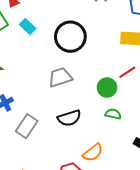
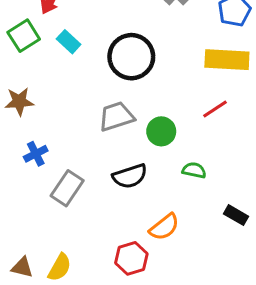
green circle: (107, 88) -> (161, 131), moved

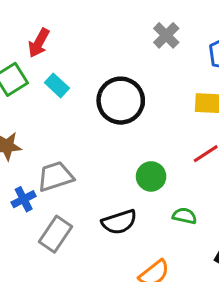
gray trapezoid: (116, 116) -> (55, 176), moved

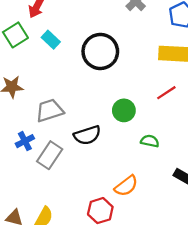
blue cross: (24, 199) -> (25, 141), moved
black semicircle: (119, 222) -> (87, 135), moved

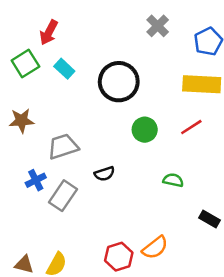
green circle: (124, 110) -> (145, 130), moved
black semicircle: (87, 135) -> (104, 174), size x0.7
orange semicircle: (126, 186) -> (155, 248), moved

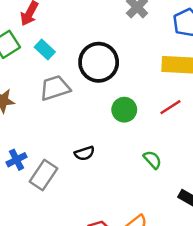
gray trapezoid: (63, 146) -> (55, 88), moved
green semicircle: (173, 180) -> (152, 160), turned 36

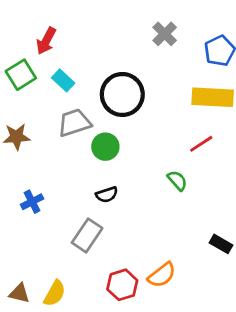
green circle: (124, 110) -> (105, 147), moved
green semicircle: (152, 160) -> (177, 180), moved
gray rectangle: (43, 175) -> (87, 235), moved

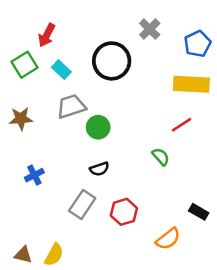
black circle: (122, 94) -> (112, 61), moved
orange semicircle: (162, 275) -> (168, 239), moved
red hexagon: (122, 285) -> (124, 212), moved

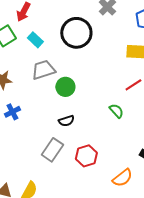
blue cross: (34, 175) -> (12, 112), moved

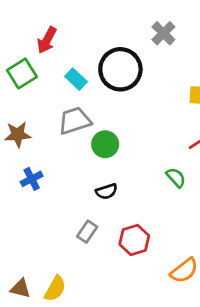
cyan rectangle: (35, 40) -> (76, 79), moved
gray rectangle: (52, 150) -> (87, 232), size x0.7

